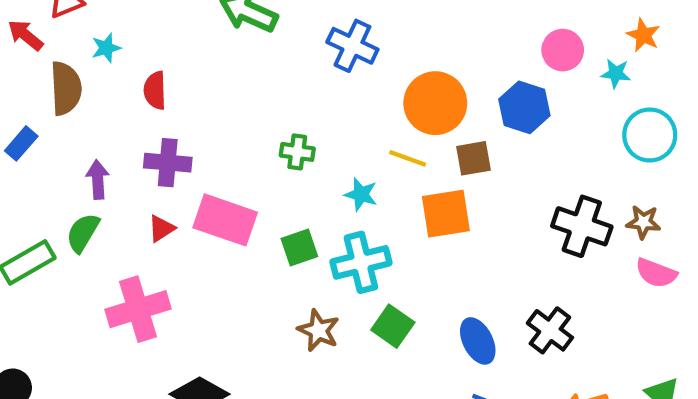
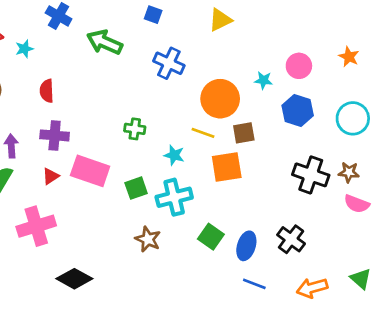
cyan star: (106, 48) -> (24, 49), moved
cyan star: (616, 73) -> (263, 80), moved
blue hexagon: (524, 107) -> (298, 111), moved
green square: (393, 326) -> (211, 237), moved
blue ellipse: (478, 341) -> (246, 246), turned 44

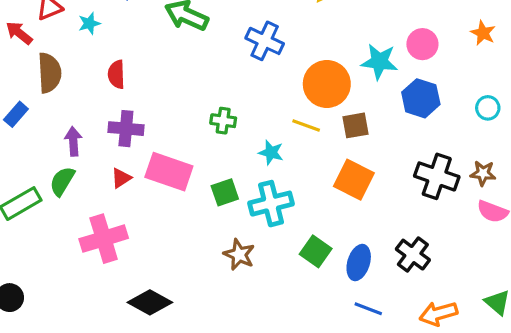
cyan star: (263, 80) -> (379, 62), size x1.6
cyan circle: (353, 118) -> (488, 108), size x0.6
orange square: (227, 167) -> (354, 180), moved, turned 36

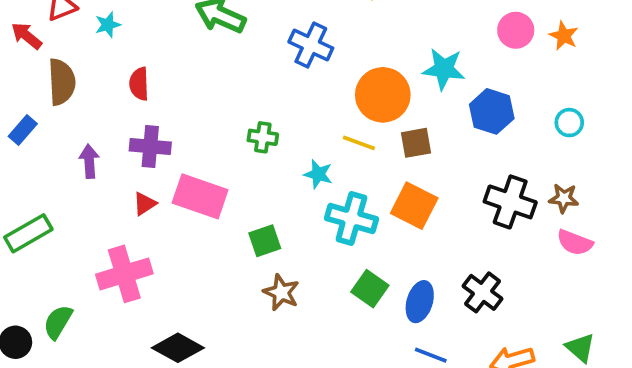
pink circle: (422, 44) -> (516, 30), moved
green semicircle: (62, 181) -> (58, 322), moved
green square: (225, 192) -> (265, 241), moved
cyan cross: (271, 204) -> (351, 219), moved, turned 30

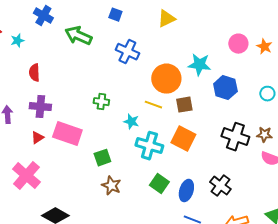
pink cross: (124, 274) -> (26, 176), turned -32

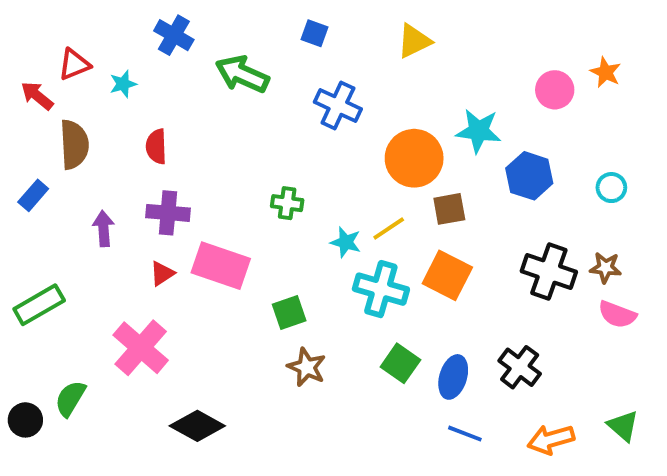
orange star: (264, 47) -> (606, 72), moved
yellow line: (153, 105) -> (389, 229), moved, turned -54

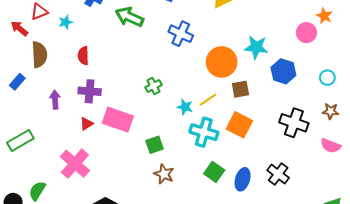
pink circle: (555, 90) -> (306, 33), moved
green cross: (287, 203) -> (153, 86), turned -35
brown star: (606, 268) -> (331, 111), moved

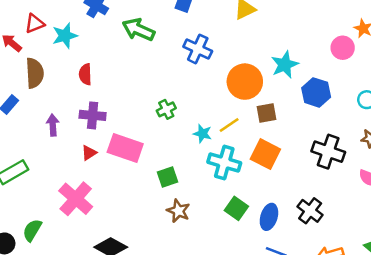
cyan star: (65, 22) -> (65, 36), size x1.5
cyan star: (256, 47) -> (285, 65), turned -30

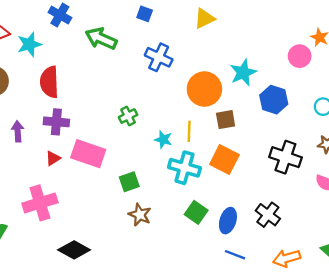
red semicircle: (85, 74) -> (49, 82), size x1.5
yellow line: (229, 125) -> (189, 131), turned -54
pink cross: (76, 199) -> (40, 203), turned 32

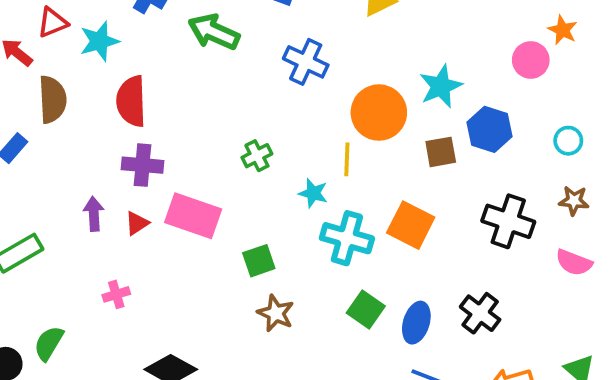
brown square: (226, 120) -> (441, 152), moved
purple arrow: (18, 131) -> (94, 214), moved
yellow line: (189, 131) -> (347, 159), moved
pink cross: (40, 203) -> (116, 294), size x0.5

